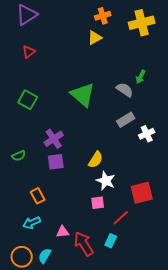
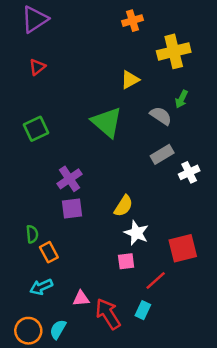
yellow cross: (142, 23) -> (174, 51), moved
yellow triangle: (95, 38) -> (130, 80), moved
green square: (28, 100) -> (36, 129), turned 36
green semicircle: (19, 156) -> (32, 234), moved, turned -72

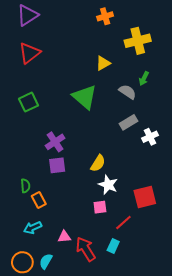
red triangle: (37, 67) -> (30, 53), size x1.6

